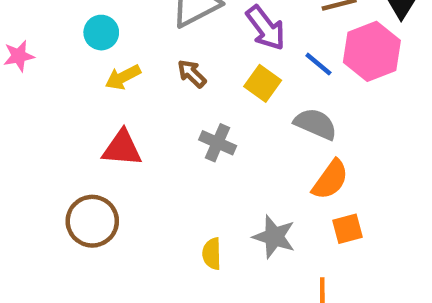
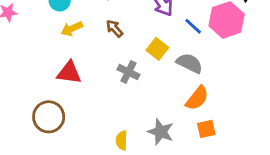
yellow square: (263, 83) -> (157, 49), moved

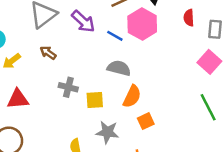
yellow square: (157, 49) -> (95, 100), moved, turned -30

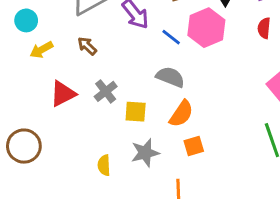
gray cross: (68, 87) -> (106, 91), turned 30
red triangle: (18, 99) -> (63, 94), moved, turned -30
gray star: (107, 132) -> (145, 153), turned -30

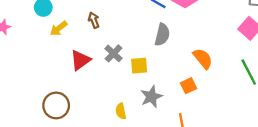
brown arrow: (87, 46) -> (94, 20), turned 35
gray semicircle: (170, 77) -> (162, 35), turned 90
orange semicircle: (181, 114) -> (203, 59), moved, turned -65

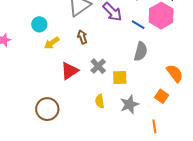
orange square: (188, 86) -> (162, 96), turned -32
yellow semicircle: (121, 111) -> (100, 101), moved

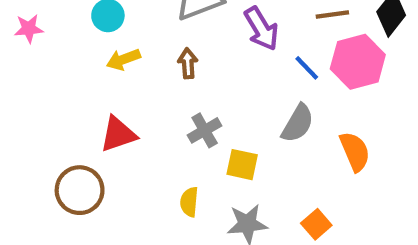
red triangle: (70, 71) -> (118, 134), moved
orange semicircle: (175, 73) -> (355, 152), moved

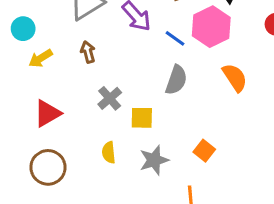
orange semicircle: (355, 152) -> (235, 77), moved
brown circle: (80, 190) -> (48, 167), moved

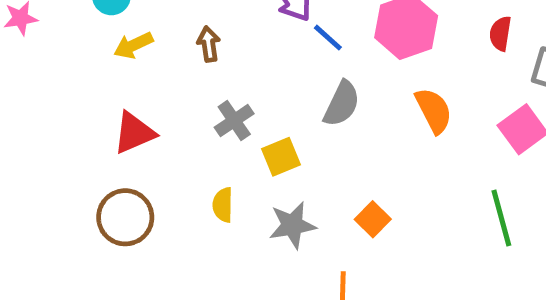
blue line: (175, 38) -> (328, 38), moved
yellow square: (142, 118) -> (281, 157), turned -30

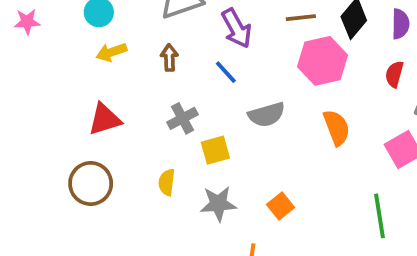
blue line: (328, 38) -> (226, 72), moved
gray semicircle: (342, 104) -> (267, 115), turned 42

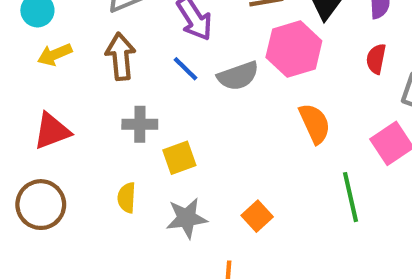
brown arrow: (169, 58) -> (121, 56), size x1.5
gray semicircle: (267, 115) -> (238, 76), moved
gray cross: (183, 118) -> (140, 124), turned 32
green line: (379, 216) -> (350, 197), moved

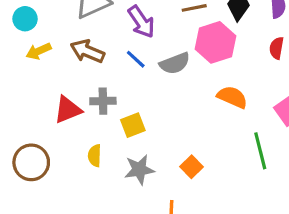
brown arrow: (121, 56) -> (87, 51), turned -60
orange semicircle: (315, 123) -> (232, 97), turned -40
red triangle: (52, 131) -> (68, 110), moved

